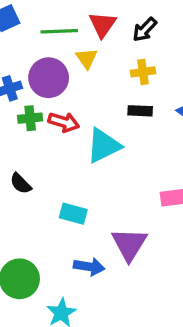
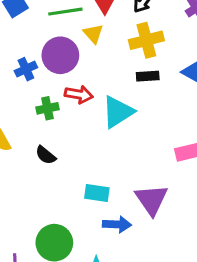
yellow cross: (143, 72) -> (146, 40), size x1.5
green cross: (30, 118) -> (47, 108), moved
cyan rectangle: (73, 214) -> (97, 193), moved

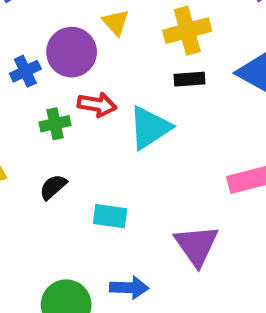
black semicircle: (46, 155) -> (53, 187), turned 100
cyan rectangle: (97, 193) -> (110, 216), moved
blue arrow: (117, 224) -> (129, 288), moved

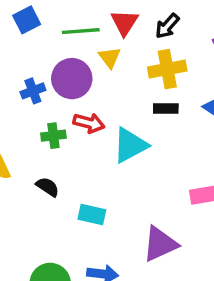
black semicircle: (53, 187) -> (48, 187), turned 70
purple triangle: (196, 245) -> (160, 244), turned 36

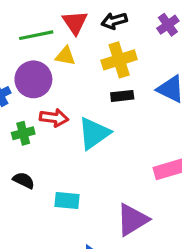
black arrow: (167, 26) -> (114, 21), turned 40
yellow triangle: (110, 58) -> (65, 56), turned -35

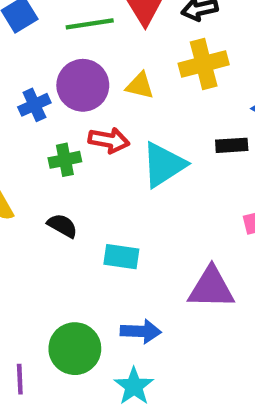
yellow triangle: (65, 56) -> (140, 86), moved
black rectangle: (122, 96) -> (232, 145), moved
purple triangle: (132, 220) -> (211, 288), turned 30

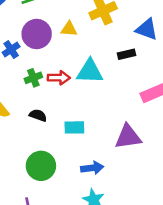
red arrow: (109, 140) -> (59, 78), moved
cyan triangle: (164, 165) -> (90, 71), turned 44
green circle: (75, 349) -> (41, 166), moved

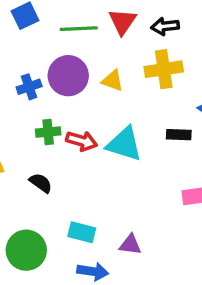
cyan rectangle: (74, 127) -> (82, 232), moved
purple triangle: (128, 137) -> (130, 245), moved, size x0.6

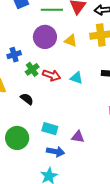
blue cross: (29, 87) -> (14, 55), moved
green cross: (48, 132) -> (32, 69), turned -32
cyan triangle: (124, 144) -> (76, 78), size x0.6

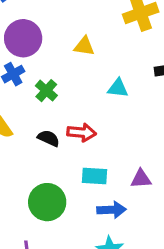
purple circle: (45, 37) -> (23, 38), moved
yellow triangle: (71, 41) -> (84, 46), moved
red arrow: (52, 75) -> (82, 132), moved

